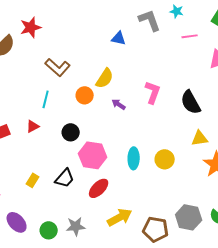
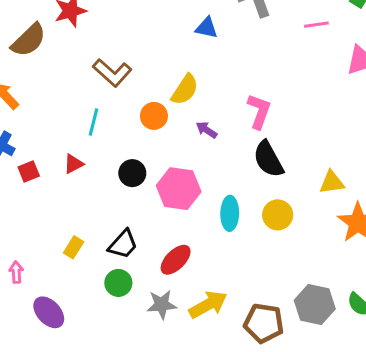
black semicircle: (191, 102) -> (268, 159), moved
pink hexagon: (93, 155) -> (179, 189), moved
gray star: (76, 226) -> (162, 305), moved
green circle: (49, 230) -> (118, 283), moved

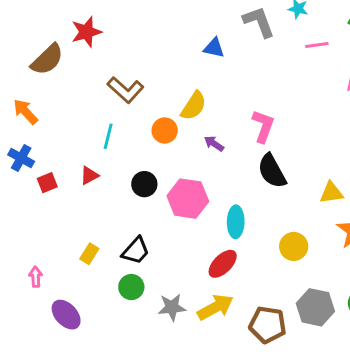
yellow circle: (278, 215) -> (294, 246), moved
red ellipse: (176, 260) -> (223, 264), moved

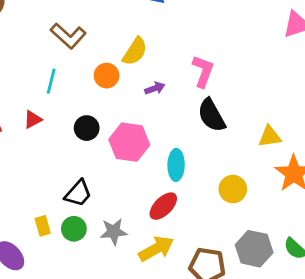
purple arrow: (214, 144) -> (155, 88), turned 126
yellow rectangle: (89, 254) -> (43, 226), moved, turned -48
gray star: (172, 307) -> (114, 232), moved

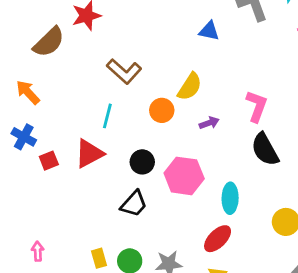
red triangle: (33, 120) -> (89, 154), size x1.6
black trapezoid: (78, 193) -> (134, 204), moved

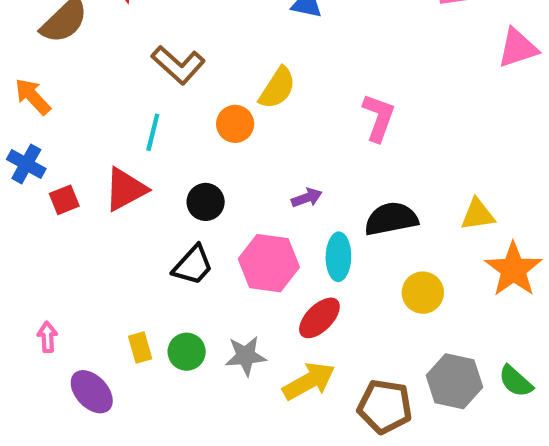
purple arrow: (209, 123) -> (307, 198), moved
black semicircle: (265, 149) -> (391, 219), moved, turned 108
pink hexagon: (184, 176) -> (269, 263), moved

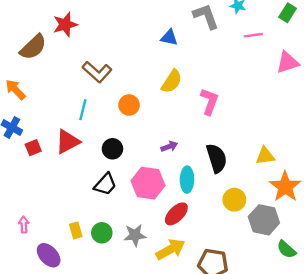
yellow semicircle: (277, 88) -> (172, 81), moved
black semicircle: (391, 219) -> (217, 158), turned 84
gray hexagon: (454, 381) -> (264, 220), moved

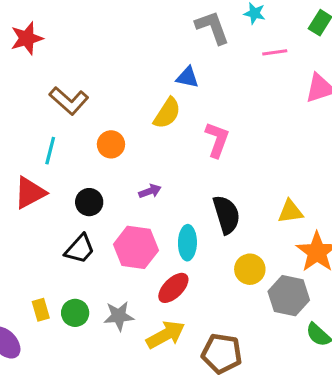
blue triangle: (169, 38) -> (187, 77), moved
purple arrow: (169, 146) -> (150, 191), moved

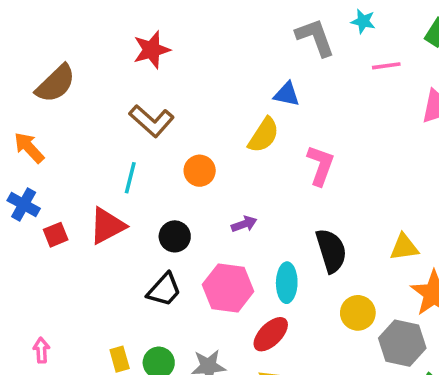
red star: (27, 38) -> (152, 50), moved

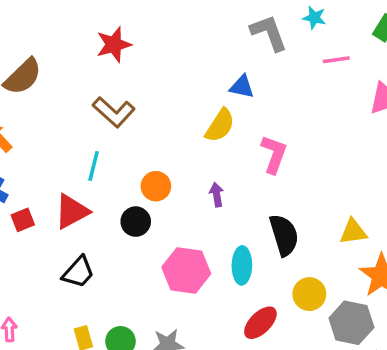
orange circle: (200, 171) -> (156, 186), moved
purple arrow: (244, 224) -> (217, 195), moved, turned -80
black trapezoid: (164, 290) -> (78, 272), moved
red ellipse: (271, 334) -> (260, 323), moved

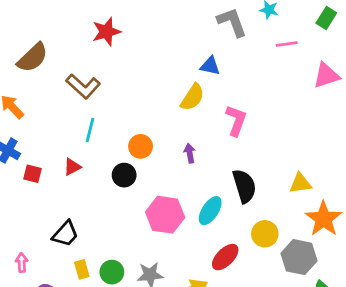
brown L-shape: (114, 112) -> (83, 86), moved
red triangle: (72, 211) -> (72, 167), size x0.6
red square: (23, 220) -> (33, 174), turned 36
cyan ellipse: (242, 265) -> (210, 211), turned 32
black trapezoid: (78, 272) -> (65, 234), moved

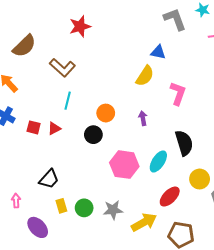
red square: (33, 174) -> (34, 127), moved

